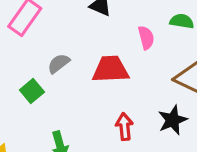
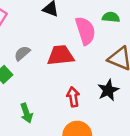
pink semicircle: (146, 38) -> (85, 31), size x1.6

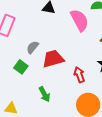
red trapezoid: (61, 55) -> (53, 59), moved

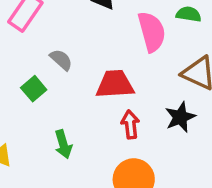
gray semicircle: (33, 47) -> (61, 60), turned 80
red trapezoid: (53, 59) -> (115, 84), moved

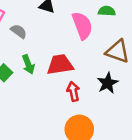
gray semicircle: (61, 60) -> (19, 31), moved
green arrow: (63, 144) -> (28, 64), moved

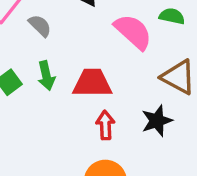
pink semicircle: (82, 26) -> (133, 32), turned -36

